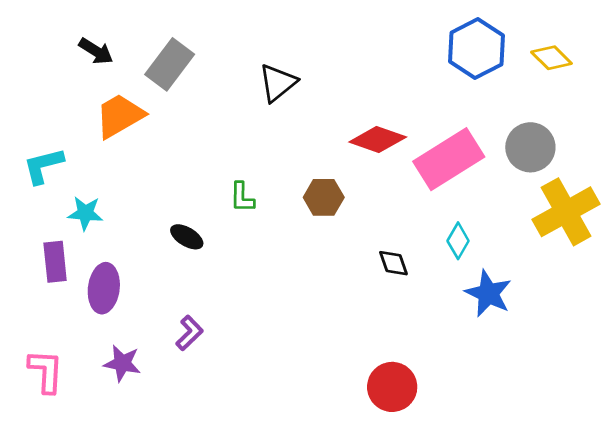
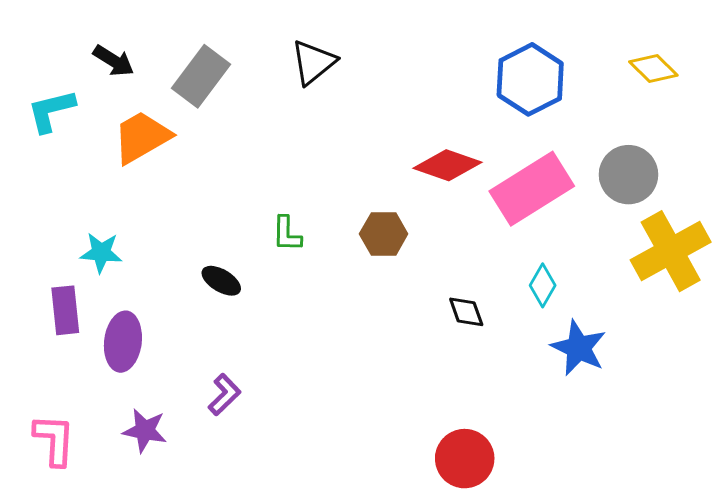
blue hexagon: (476, 49) -> (530, 79), moved
black triangle: (278, 83) -> (313, 62), moved
cyan L-shape: (43, 166) -> (51, 111), moved

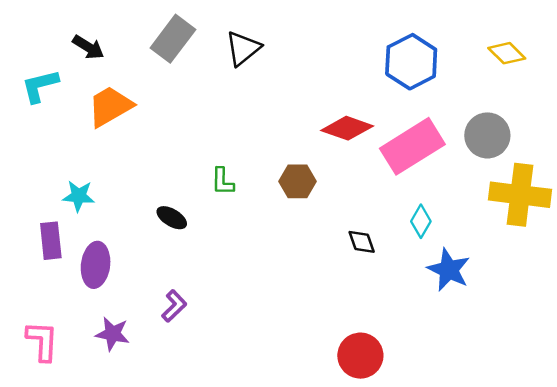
gray rectangle: (201, 76) -> (173, 39), moved
yellow cross: (671, 251) -> (520, 195), turned 36

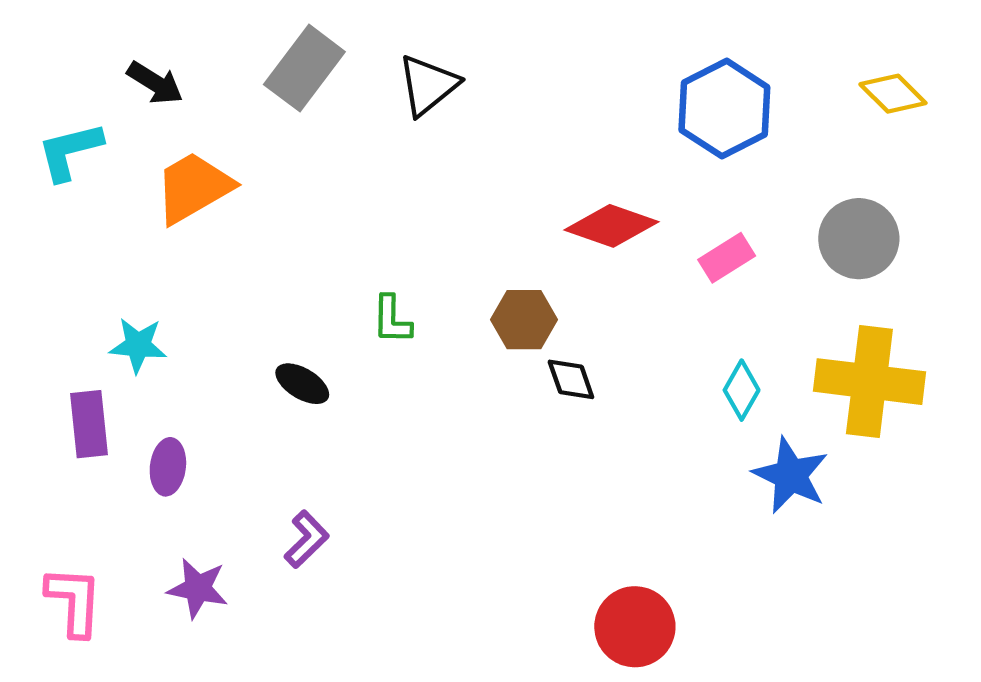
pink rectangle: (412, 146) -> (727, 258), size x0.5
yellow cross: (520, 195) -> (869, 382), moved
black diamond: (362, 242) -> (571, 379), moved
purple ellipse: (96, 265) -> (168, 467), size x0.7

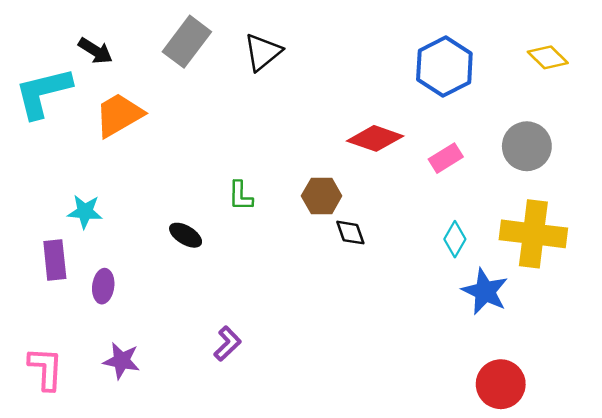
cyan L-shape: (70, 151) -> (43, 93), size x1.4
purple L-shape: (307, 539) -> (227, 344), moved
red circle: (635, 627) -> (501, 384), moved

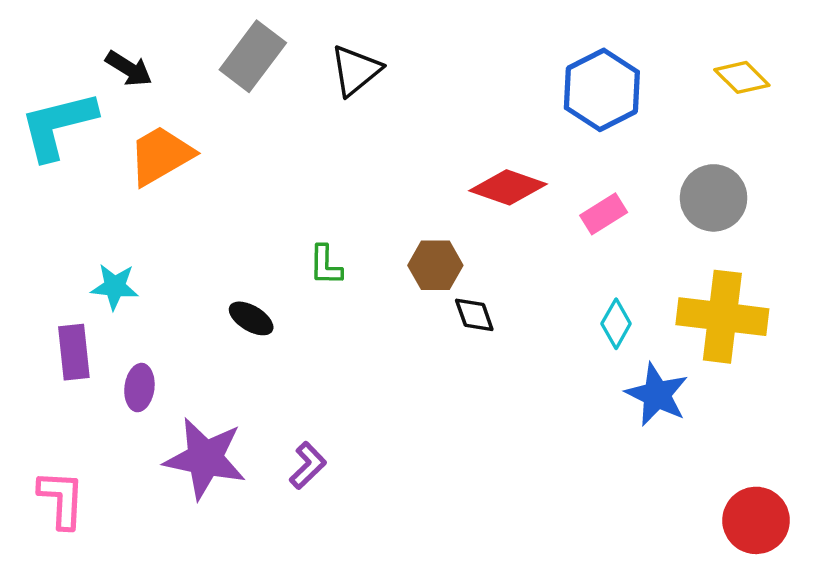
purple star: (122, 361) -> (205, 458), moved, size x1.6
red circle: (501, 384) -> (756, 520), moved

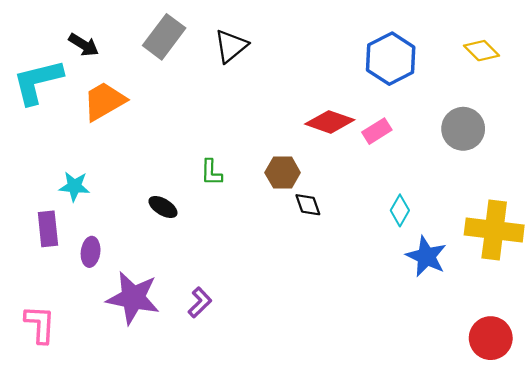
pink rectangle: (604, 214) -> (377, 131), moved
yellow cross: (722, 317) -> (494, 230), moved

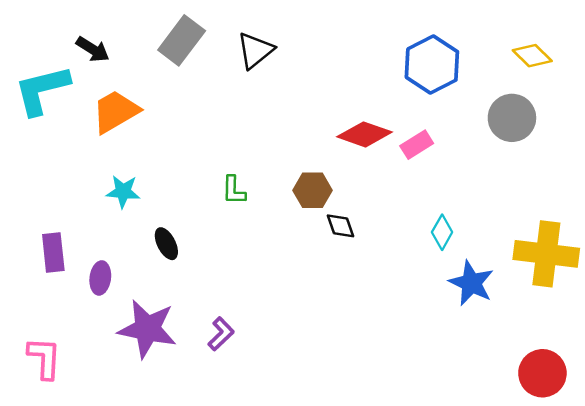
gray circle: (463, 129) -> (512, 118), moved
cyan star: (74, 186) -> (123, 192), moved
black ellipse: (163, 207) -> (166, 244), moved, turned 32

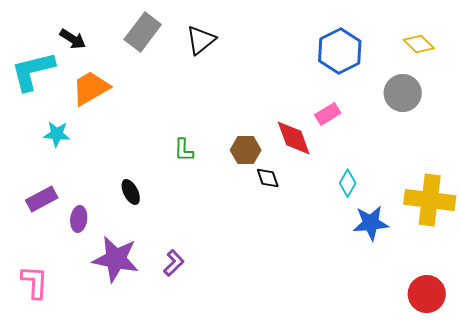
red diamond: (365, 134) -> (294, 138), moved, turned 51
cyan star: (123, 192) -> (57, 134), moved
purple rectangle: (53, 253) -> (42, 199), turned 68
blue star: (471, 283) -> (371, 223), turned -30

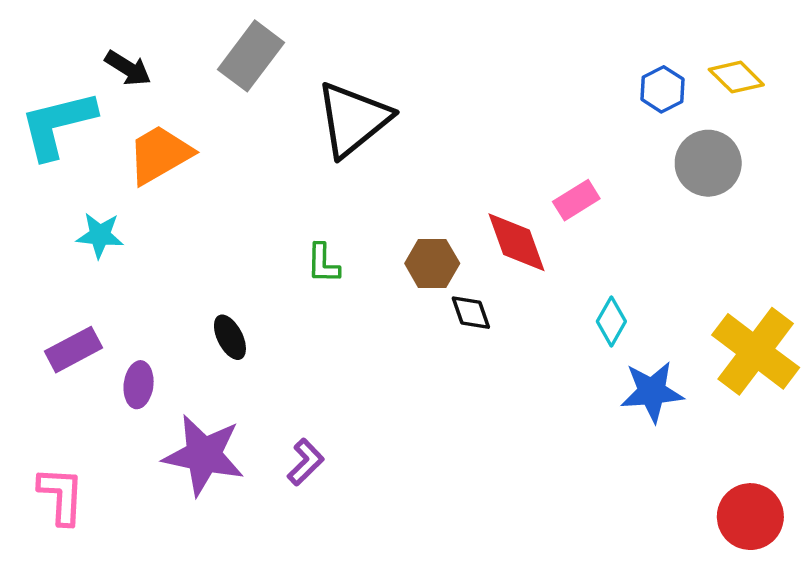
black triangle: (201, 40) -> (353, 119), moved, size x1.5
blue hexagon: (340, 51) -> (662, 89), moved, size x0.6
yellow cross: (430, 200) -> (756, 351), turned 30

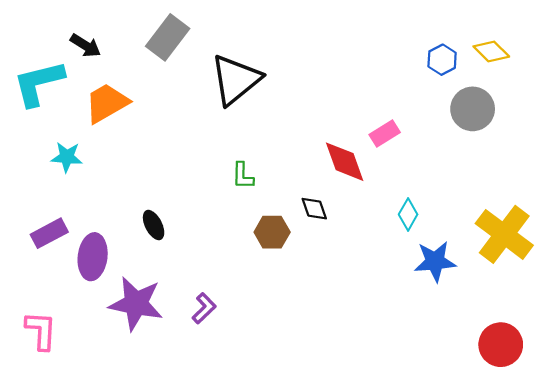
green L-shape: (323, 263) -> (243, 176), moved
brown hexagon: (432, 263) -> (272, 232), moved
purple ellipse: (139, 385) -> (93, 257), size x1.5

